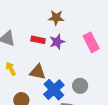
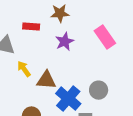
red rectangle: (38, 40) -> (31, 26), moved
yellow arrow: (11, 69) -> (24, 69), moved

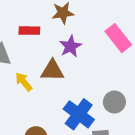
brown triangle: (46, 80) -> (52, 71), moved

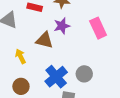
yellow arrow: (24, 82) -> (20, 56), moved

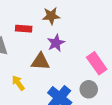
pink rectangle: (98, 28) -> (97, 63), moved

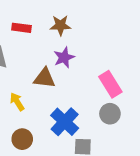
red rectangle: (24, 29) -> (22, 28), moved
gray circle: (89, 89) -> (110, 114), moved

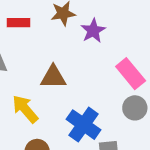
purple star: (64, 57) -> (93, 31), moved
yellow arrow: (17, 102) -> (25, 109), size x1.4

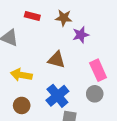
brown triangle: (53, 77) -> (56, 60), moved
yellow arrow: (25, 109) -> (21, 75), turned -54

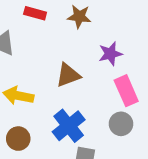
purple star: (81, 35) -> (110, 54), moved
brown triangle: (56, 60) -> (68, 75), turned -36

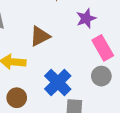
brown triangle: (68, 75) -> (40, 36), moved

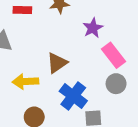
brown triangle: (40, 36) -> (57, 63), moved

